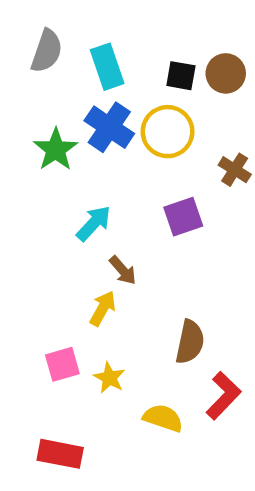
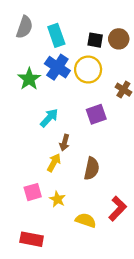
brown arrow: (123, 270) -> (65, 143), turned 56
brown semicircle: (190, 342) -> (92, 169), moved

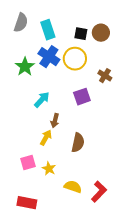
red L-shape: (118, 209) -> (99, 192), moved

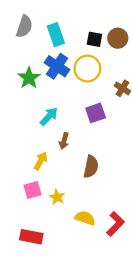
yellow arrow: (46, 138) -> (41, 161), moved

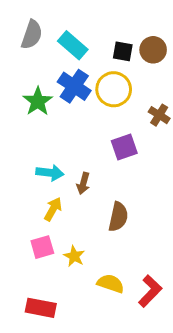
cyan rectangle: (56, 35) -> (73, 45), turned -30
cyan arrow: (49, 116) -> (50, 173), moved, turned 54

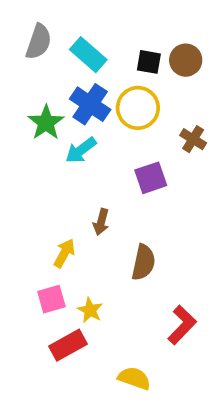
cyan arrow: (50, 173) -> (81, 150), moved, turned 136
yellow semicircle: (111, 284) -> (134, 378), moved
red L-shape: (150, 291) -> (182, 325), moved
red rectangle: (41, 308) -> (68, 345), moved, turned -40

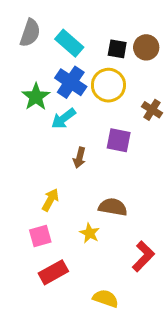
purple square: (151, 178) -> (119, 140), turned 30
brown arrow: (101, 222) -> (79, 158), moved
brown semicircle: (143, 262) -> (113, 207), turned -92
yellow star: (90, 310) -> (90, 233), moved

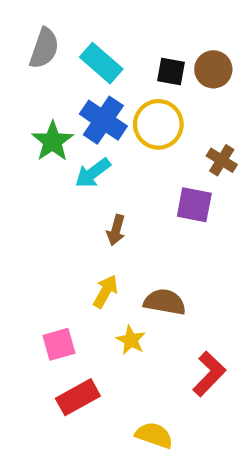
purple square: (119, 140) -> (194, 205), moved
yellow arrow: (50, 200) -> (105, 291), moved

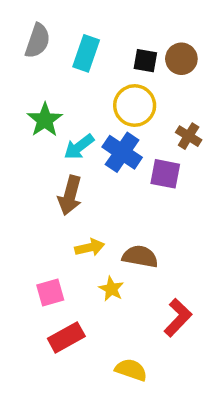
cyan rectangle: (101, 63) -> (86, 53), turned 68
blue cross: (103, 120) -> (122, 152), moved
brown arrow: (116, 230) -> (70, 195), moved, size x1.5
yellow arrow: (105, 291) -> (90, 248), turned 48

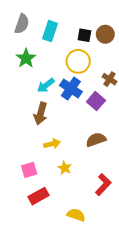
green star: (45, 120) -> (26, 58), moved
purple square: (165, 174) -> (96, 101), turned 30
brown semicircle: (140, 257) -> (96, 140), moved, turned -30

